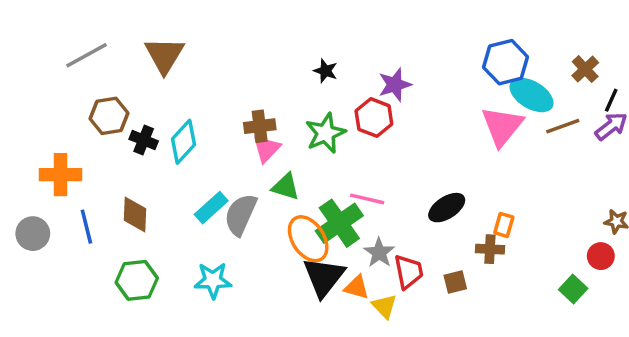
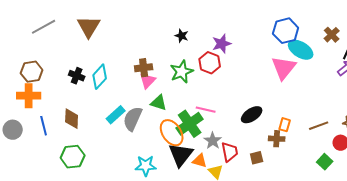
brown hexagon: (109, 116) -> (32, 72), moved
brown line: (563, 126) -> (319, 126), moved
cyan star: (213, 280) -> (146, 166), moved

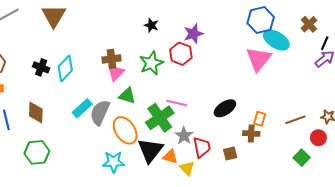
orange ellipse: (172, 133) -> (125, 130), moved

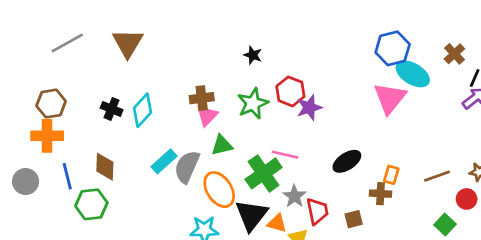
purple star: (193, 34) -> (309, 108), moved
green triangle: (127, 96) -> (222, 145), turned -30
green hexagon: (37, 152) -> (91, 204), moved

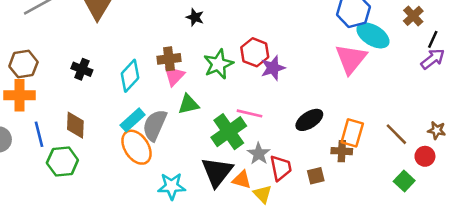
black star: (253, 55) -> (195, 17), moved
cyan diamond: (143, 110) -> (130, 76), moved
orange rectangle: (391, 175) -> (352, 133), size x1.5
brown line: (437, 176) -> (396, 134), turned 65
orange ellipse: (219, 190) -> (137, 147), moved

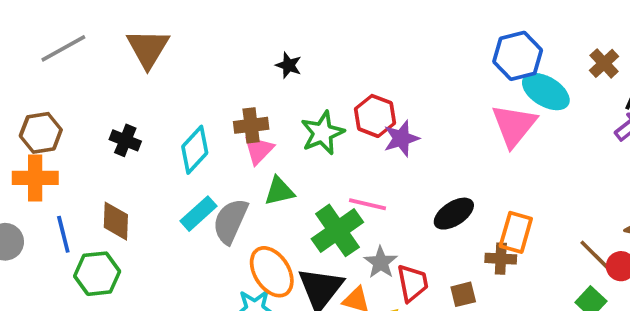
brown line: (396, 134) -> (595, 255), moved
orange ellipse: (137, 147) -> (272, 272), moved

